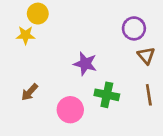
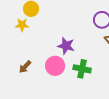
pink circle: (70, 110) -> (55, 66), moved

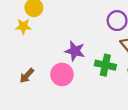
green cross: (82, 69) -> (105, 65), moved

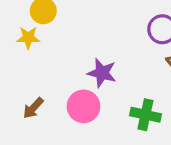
green cross: (105, 65) -> (145, 115), moved

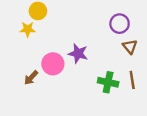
pink circle: (83, 106) -> (53, 64), moved

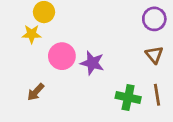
purple circle: (120, 24) -> (154, 19), moved
pink circle: (53, 64) -> (62, 56), moved

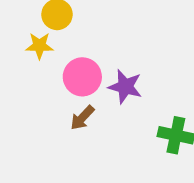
brown arrow: (36, 92) -> (82, 118), moved

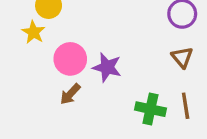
yellow star: (39, 46) -> (33, 32), turned 30

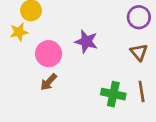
yellow star: (33, 32) -> (19, 32), turned 30
purple star: (107, 67) -> (86, 41), moved

